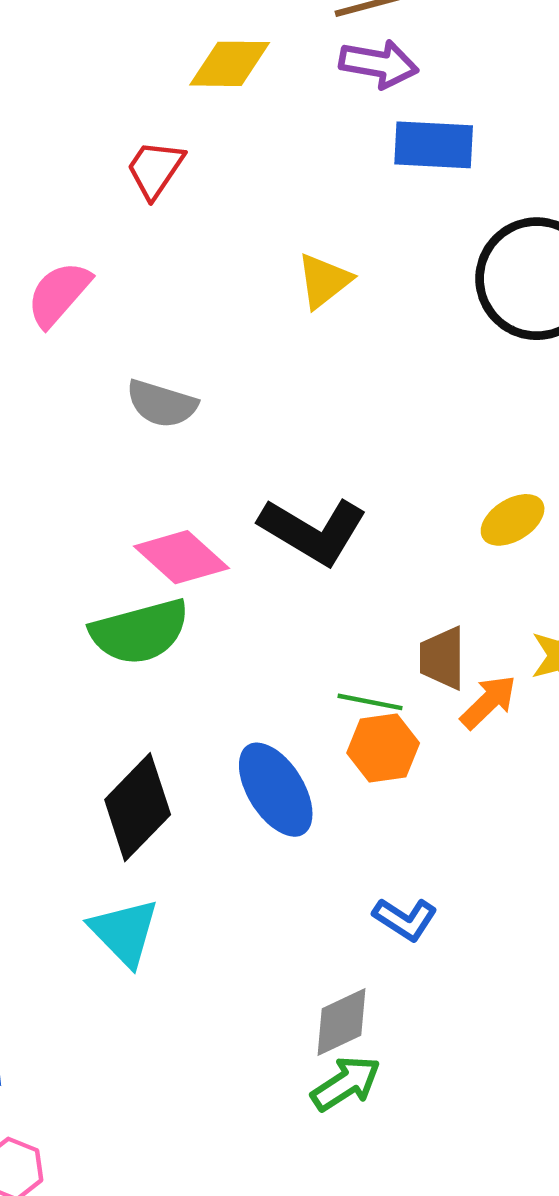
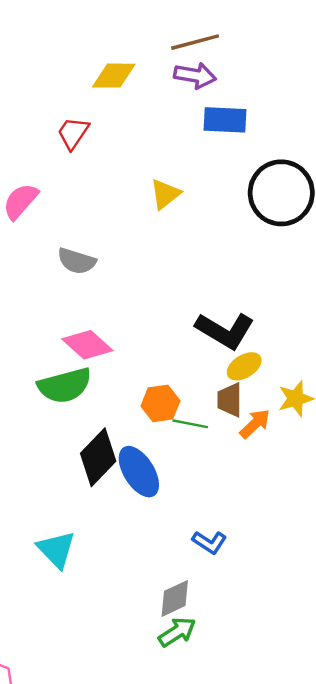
yellow ellipse: (513, 520) -> (244, 366), moved
black L-shape: (313, 531) -> (225, 330), moved
orange hexagon: (383, 748) -> (160, 403), moved
black diamond: (138, 807) -> (98, 457), moved

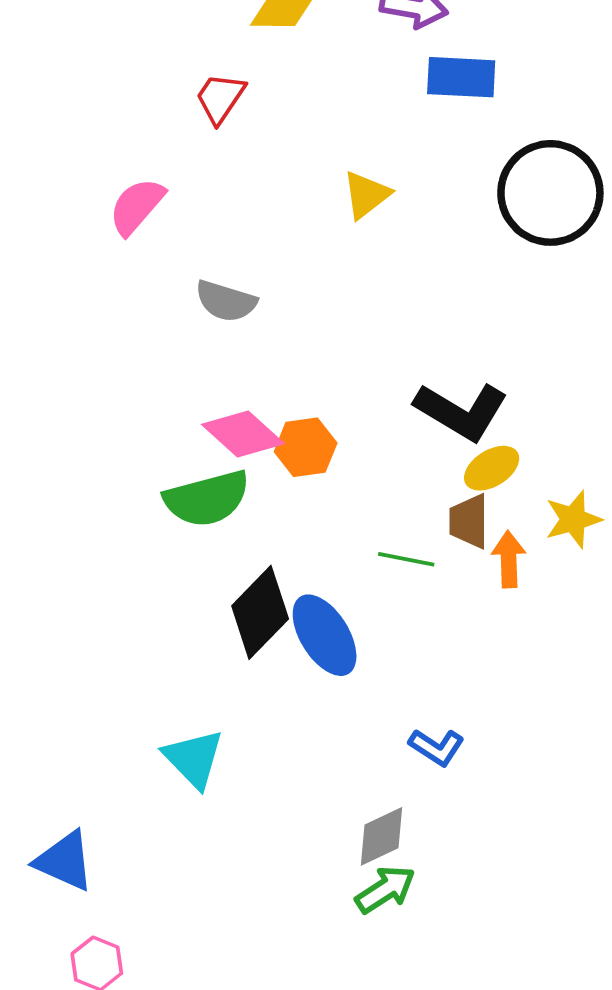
orange hexagon: (160, 403) -> (306, 447), moved
orange arrow: (255, 424) -> (509, 559), turned -48

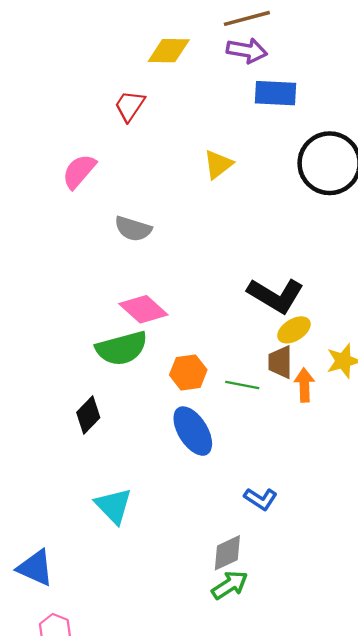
orange hexagon: (306, 447) -> (188, 372), moved
black diamond: (260, 612) -> (88, 415), moved, size x0.7

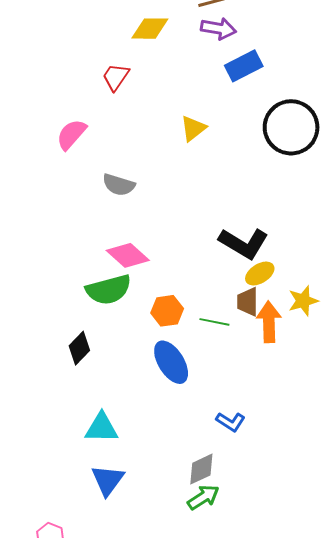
blue rectangle: (276, 93) -> (244, 66), turned -30
orange arrow: (304, 385) -> (269, 322), size x1.4
cyan triangle: (114, 506) -> (102, 428), turned -45
blue triangle: (35, 568) -> (108, 480), moved, turned 42

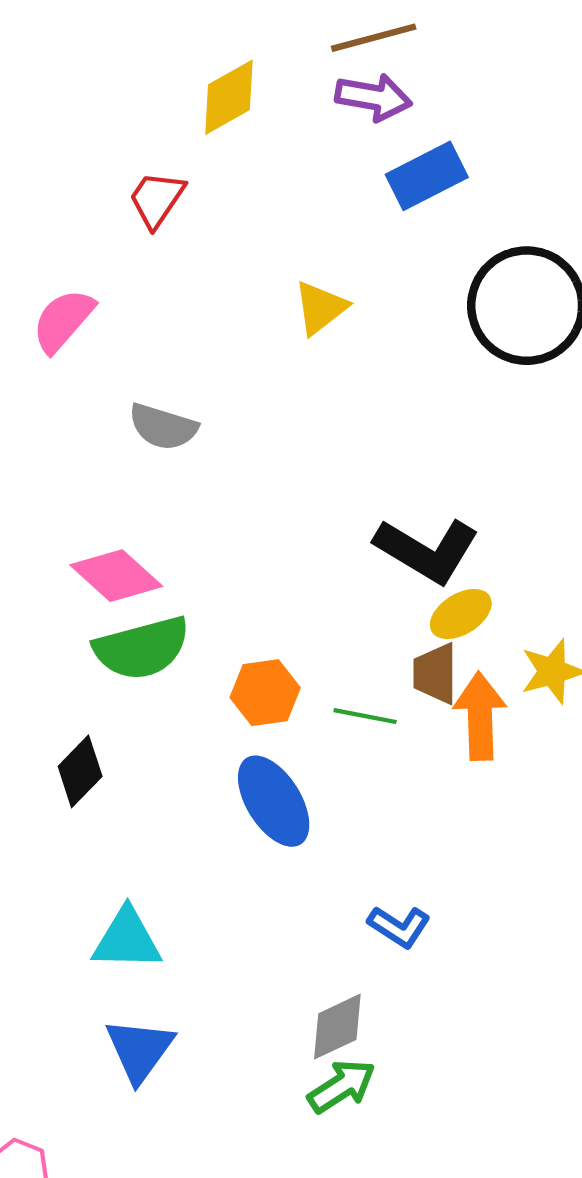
yellow diamond: (150, 29) -> (229, 97), turned -30
pink diamond: (128, 255) -> (116, 576), moved

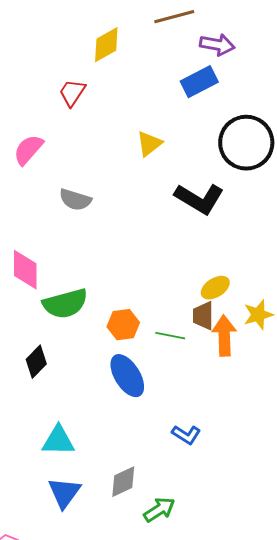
purple arrow: (374, 97) -> (217, 45), moved
black L-shape: (427, 550) -> (199, 199), moved
pink diamond: (116, 576) -> (25, 270), moved, turned 48
gray diamond: (337, 1027) -> (123, 482), moved

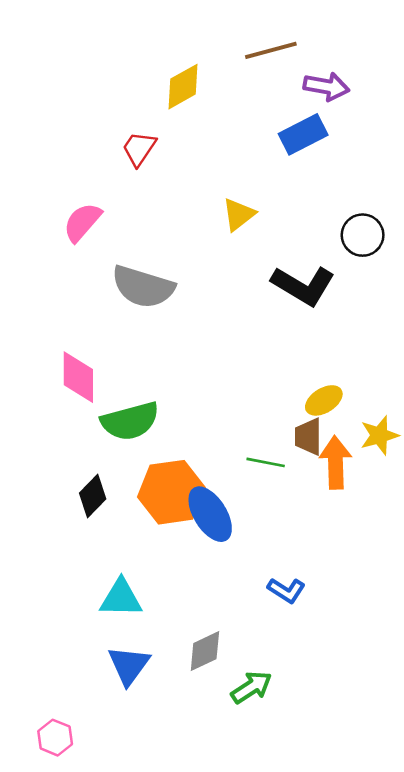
black circle: (246, 143) -> (363, 235), moved, size x0.6
gray semicircle: (75, 200) -> (143, 287), size x1.5
orange hexagon: (123, 325) -> (171, 492), moved, size x1.6

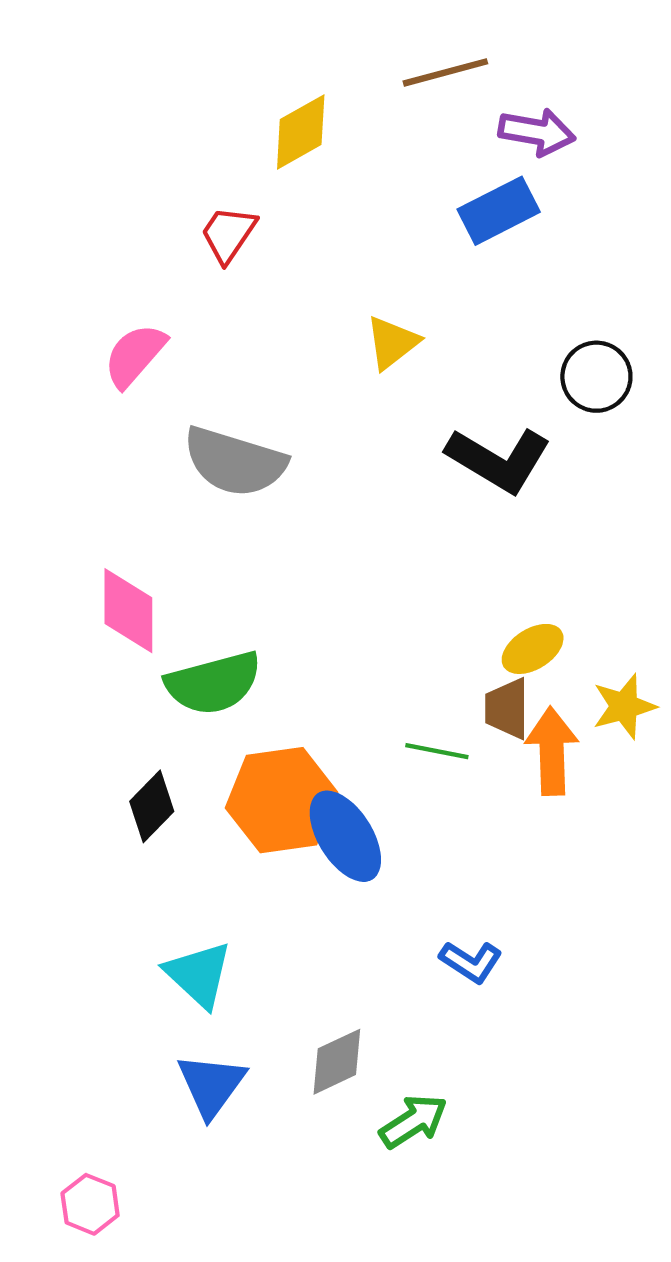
cyan triangle: (121, 598) -> (199, 975), turned 42

